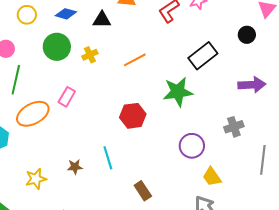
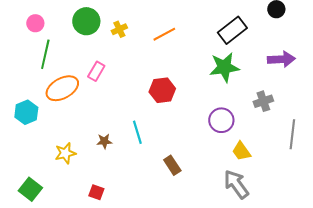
green star: (178, 92) -> (224, 67), moved

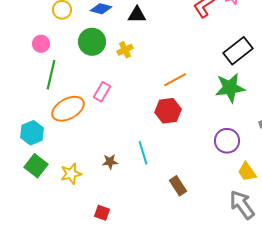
orange line: (164, 34) -> (175, 80), moved
green square: (30, 189) -> (36, 166), moved

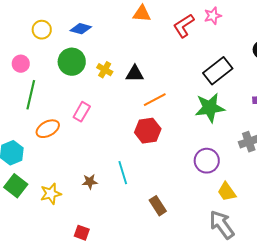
black triangle: (137, 15) -> (135, 74), moved
yellow cross: (125, 50) -> (105, 70), turned -35
orange ellipse: (68, 109) -> (48, 129), size x0.7

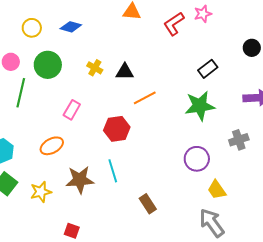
green circle: (72, 62) -> (48, 65), moved
black rectangle: (218, 71) -> (208, 69), size x0.7
orange ellipse: (48, 129) -> (52, 146), moved
red hexagon: (148, 131) -> (117, 129), moved
brown star: (90, 182) -> (80, 180), size x1.8

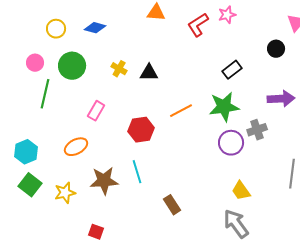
orange line: (145, 98) -> (181, 111), moved
gray cross: (239, 140) -> (257, 130), moved
purple circle: (197, 159) -> (231, 143), moved

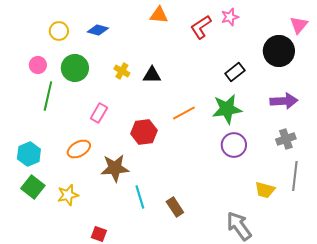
black circle: (276, 49) -> (279, 51), size x1.8
gray cross: (257, 130) -> (286, 139), moved
cyan line: (137, 172) -> (140, 197), moved
brown star: (104, 181) -> (115, 168), moved
yellow trapezoid: (241, 191) -> (265, 190), moved, turned -40

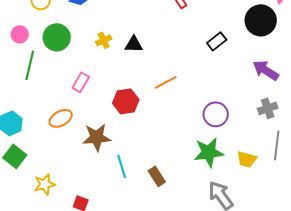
yellow cross: (122, 71) -> (104, 40), turned 35
purple arrow: (284, 101) -> (266, 70), turned -144
green star: (227, 109) -> (209, 152), moved
yellow star: (68, 195) -> (45, 184), moved

